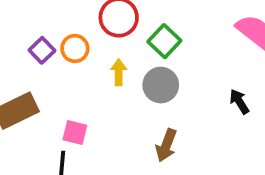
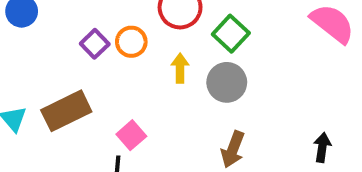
black arrow: (239, 101) -> (322, 147), moved, turned 40
pink square: (75, 133) -> (131, 135), turned 35

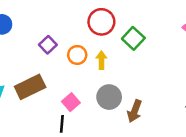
orange circle: (131, 42) -> (77, 55), moved
gray circle: (227, 82) -> (109, 97), moved

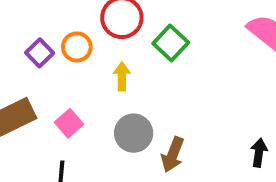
orange circle: (77, 55) -> (77, 47), moved
pink square: (71, 102) -> (69, 123), moved

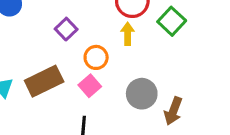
orange circle: (77, 47) -> (96, 57), moved
yellow arrow: (122, 76) -> (128, 34), moved

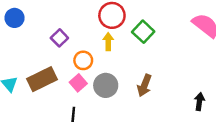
gray circle: (142, 94) -> (106, 85), moved
brown arrow: (173, 111) -> (144, 85), moved

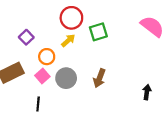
green square: (143, 32) -> (98, 32), turned 30
yellow arrow: (108, 42) -> (68, 40), turned 48

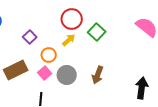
green square: (98, 32) -> (97, 32), turned -30
black arrow: (147, 92) -> (142, 88), size x1.5

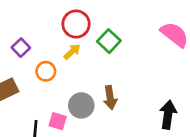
pink square: (45, 73) -> (58, 121), moved, turned -32
gray circle: (67, 75) -> (81, 105), moved
brown arrow: (98, 75) -> (110, 98), turned -30

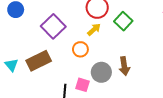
purple square: (21, 48) -> (53, 26), size x1.6
orange circle: (46, 71) -> (80, 49), moved

